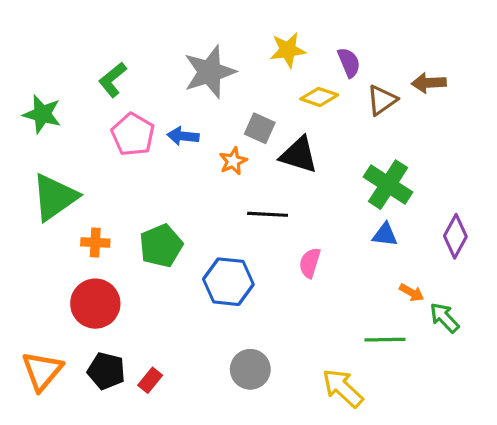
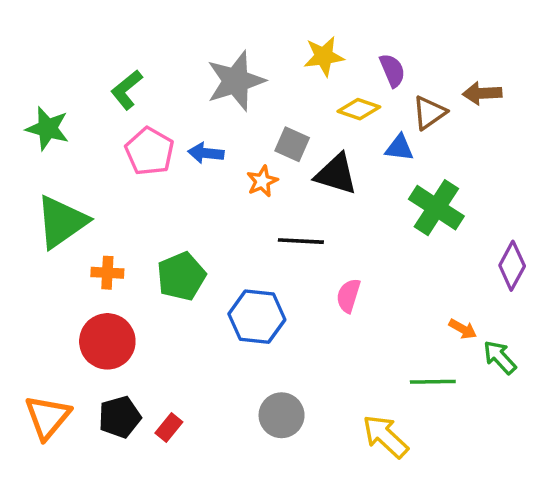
blue triangle: (385, 235) -> (399, 148), moved
black pentagon: (106, 371) -> (120, 417), turned -30

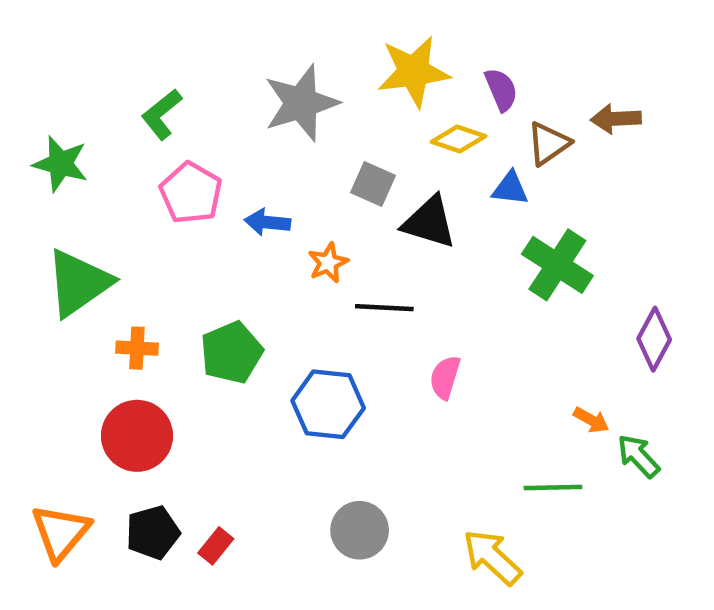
yellow star: (324, 56) -> (414, 72), size x1.4
blue arrow: (206, 153) -> (267, 222), moved
orange star: (262, 181) -> (328, 263), moved

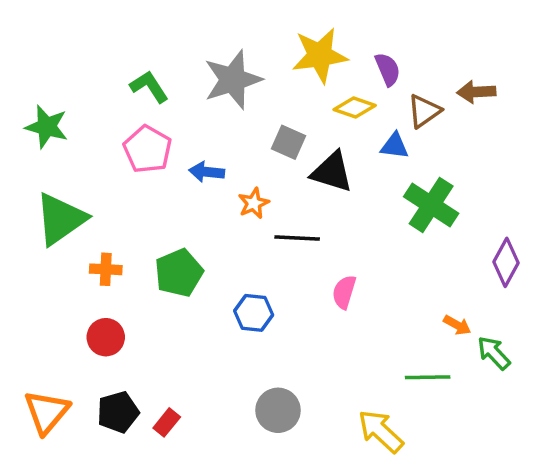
green L-shape: (162, 114) -> (149, 87), moved, turned 96
blue hexagon: (328, 404) -> (254, 313), size x0.7
red circle: (137, 436) -> (106, 337), size x0.7

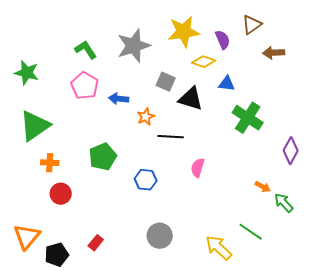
brown triangle: (424, 111) -> (252, 25), moved
orange cross: (106, 269) -> (50, 163), moved
green line: (428, 377) -> (251, 232), moved, turned 35
black pentagon: (118, 412) -> (57, 255), moved

